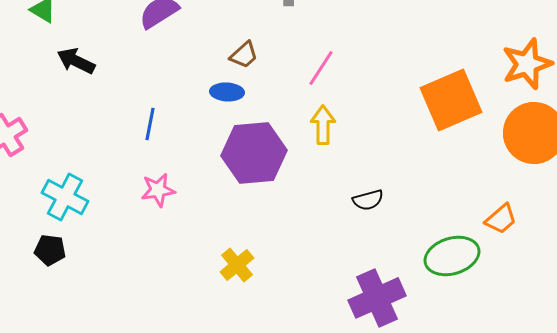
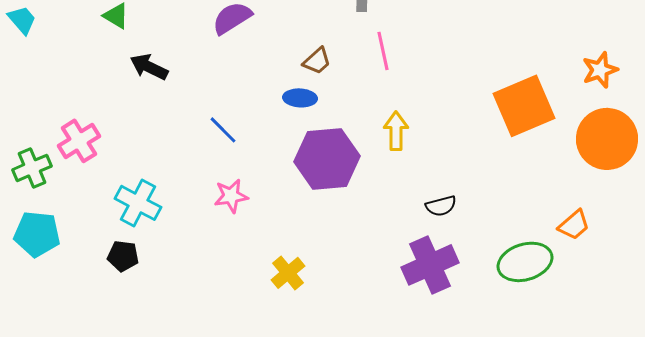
orange star: (527, 64) -> (600, 70), size x0.7
pink line: (321, 68) -> (383, 51), moved, turned -45
blue line: (150, 124) -> (223, 130), turned -56
yellow cross: (237, 265) -> (288, 273), moved
purple cross: (377, 298) -> (430, 265), moved

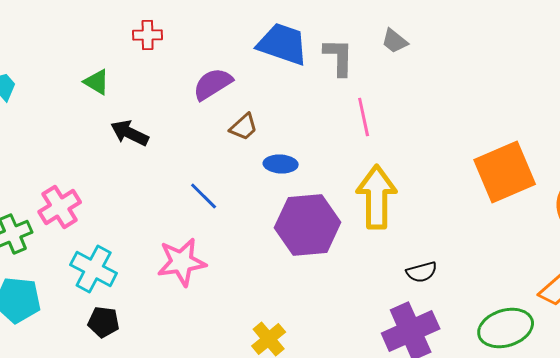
brown trapezoid: (317, 61) -> (244, 127), moved
yellow arrow: (396, 131) -> (377, 197), size x1.6
pink star: (231, 196) -> (182, 262), moved, size x1.4
cyan cross: (138, 203) -> (94, 269), moved

